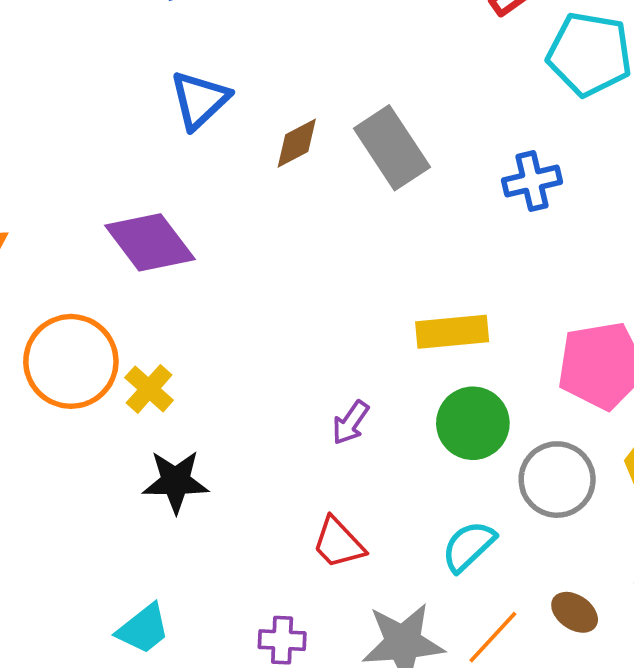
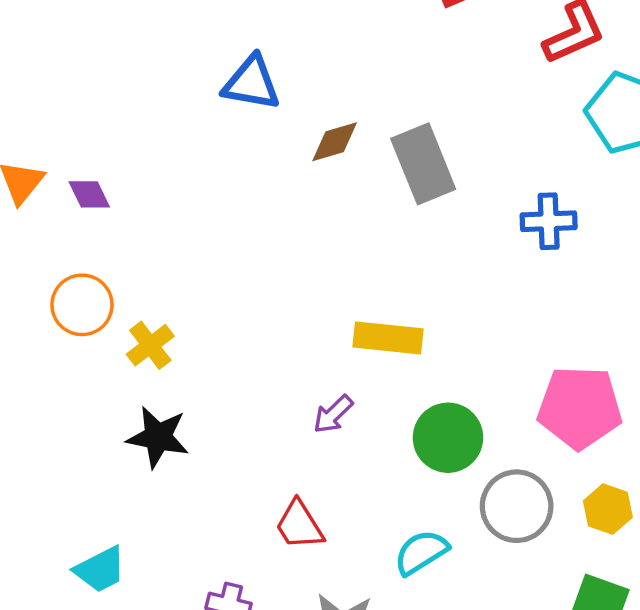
blue triangle: (200, 100) -> (251, 83), turned 42
purple diamond: (150, 242) -> (89, 194), moved, size x0.5
yellow rectangle: (452, 332) -> (388, 338), moved
orange circle: (71, 361) -> (82, 305), size x0.7

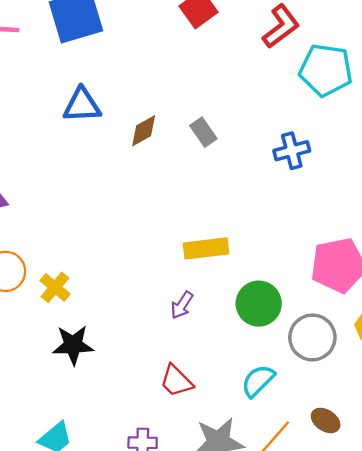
gray rectangle: (423, 164) -> (203, 132), size x0.6

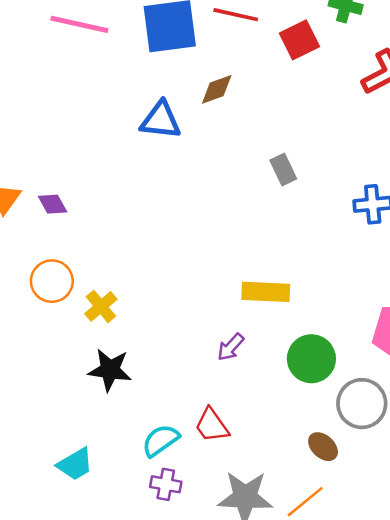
brown diamond: (144, 131) -> (217, 89), moved
cyan semicircle: (258, 381) -> (160, 440), moved
brown ellipse: (326, 420) -> (323, 447), moved

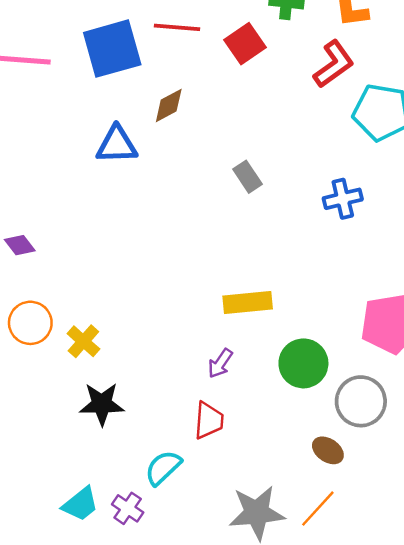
red trapezoid: (212, 425) -> (209, 421), moved, turned -132
purple cross: (166, 484) -> (128, 508), moved, turned 32

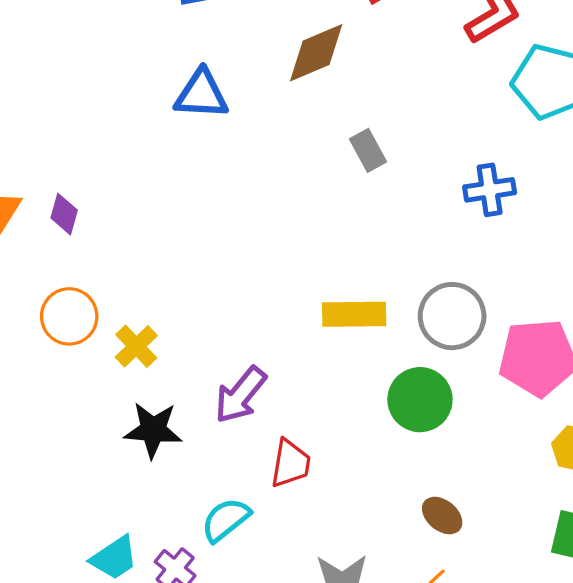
brown diamond: (169, 105) -> (316, 53), moved, size x1.4
purple diamond: (20, 245) -> (64, 214), turned 48
purple arrow: (220, 363) -> (240, 395), moved, size x1.5
gray circle: (361, 401) -> (452, 316), moved

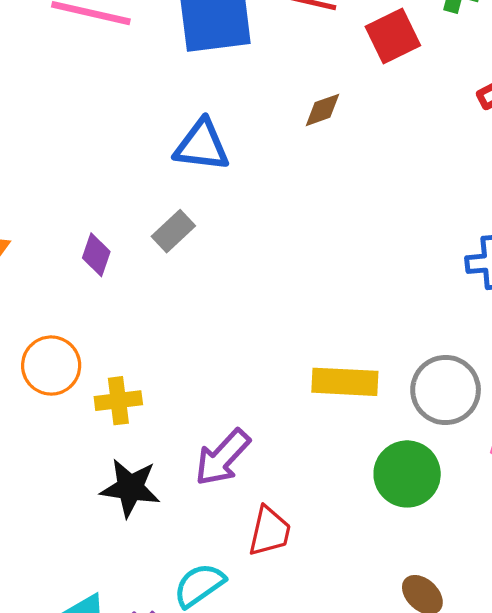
brown diamond: (316, 53) -> (323, 110), size x0.6
gray rectangle: (368, 150) -> (173, 231), moved, turned 72
purple diamond: (64, 214) -> (96, 255), moved
yellow cross: (136, 346) -> (118, 401), turned 33

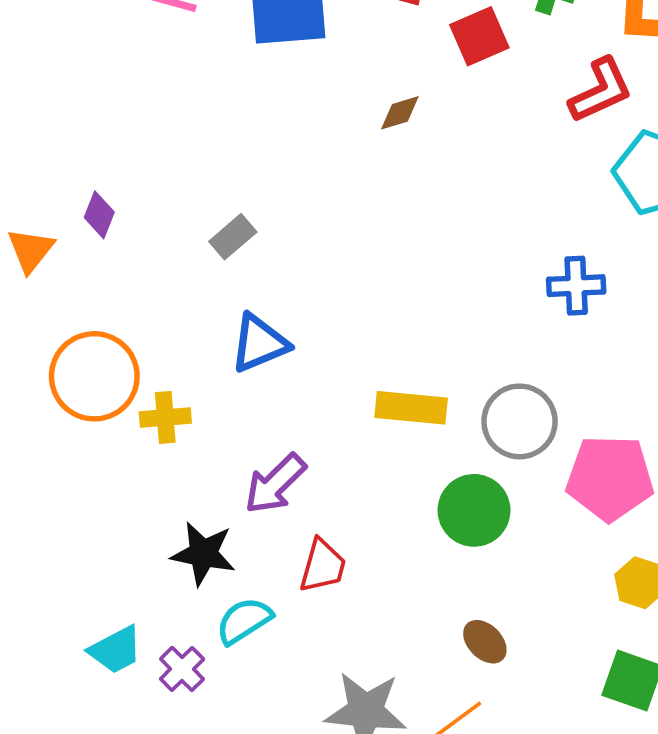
blue triangle: (202, 145) -> (259, 343), moved, turned -32
purple diamond: (96, 255) -> (99, 215), moved
orange circle: (51, 366) -> (94, 376), size x1.4
black star: (130, 488) -> (203, 554), moved

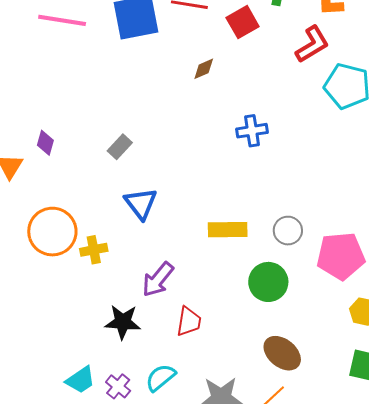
blue cross: (576, 286) -> (252, 131), moved
blue triangle: (259, 343) -> (141, 203), turned -39
gray circle: (520, 421) -> (288, 231), size x0.7
cyan semicircle: (244, 621) -> (161, 378), moved
brown ellipse: (485, 642) -> (282, 353), size x1.5

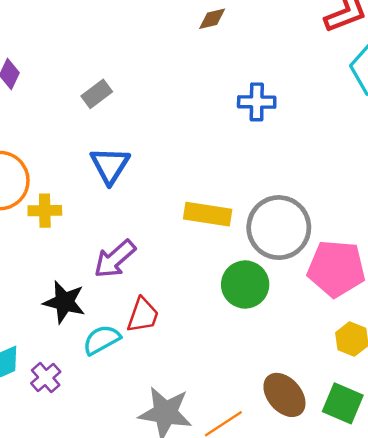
gray circle: (288, 231) -> (279, 228), size x1.8
brown ellipse: (282, 353) -> (284, 395), moved
cyan semicircle: (161, 378) -> (102, 340), moved

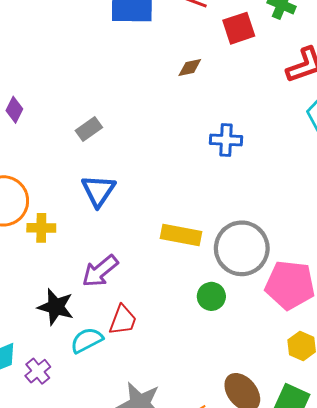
green circle: (245, 285) -> (211, 296), size x0.7

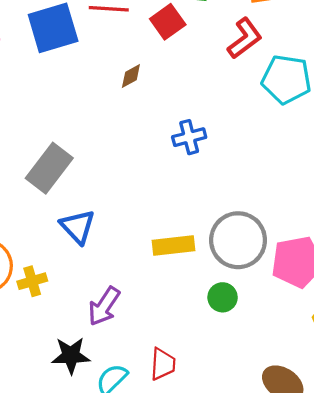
gray rectangle: (89, 129) -> (49, 168), size x1.8
red trapezoid: (123, 320) -> (163, 364), moved

